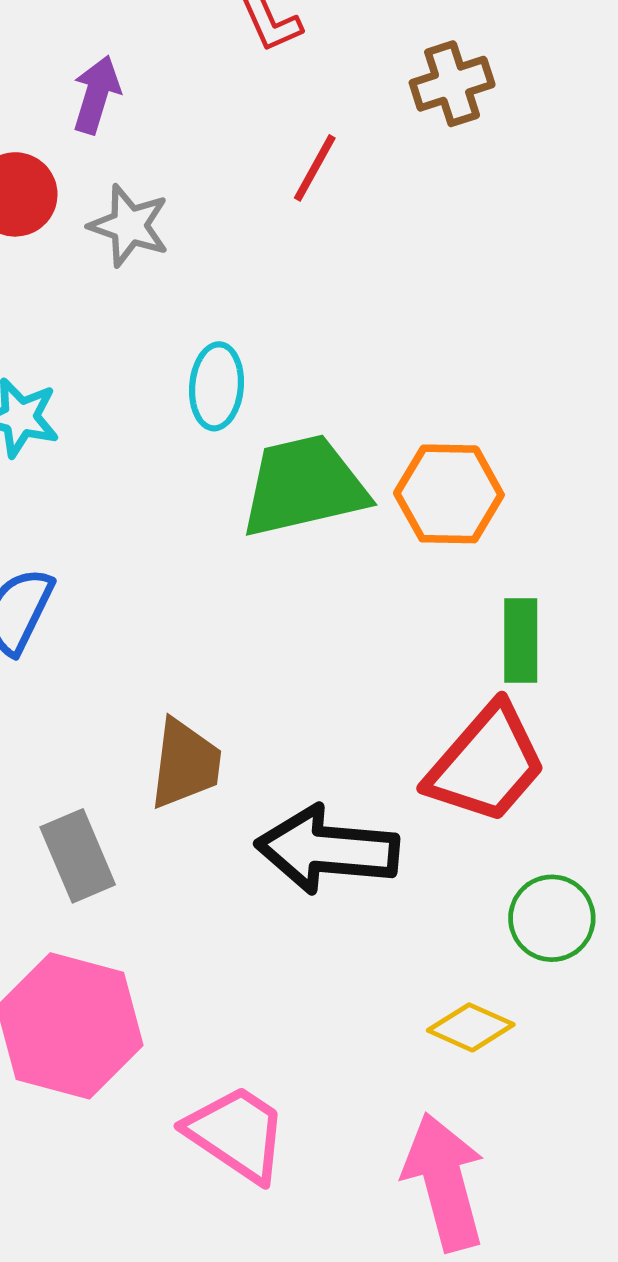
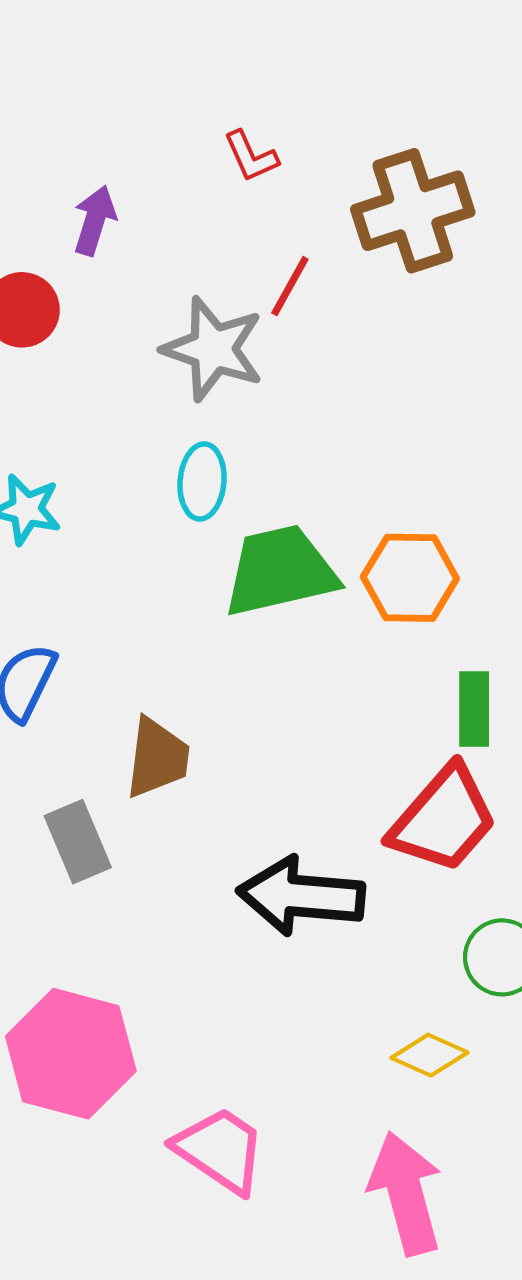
brown cross: (452, 84) -> (413, 211), size x1.6
gray star: (129, 226) -> (213, 349), moved, size x1.4
brown trapezoid: (185, 764) -> (157, 758), moved
gray rectangle: (78, 856) -> (78, 842), moved

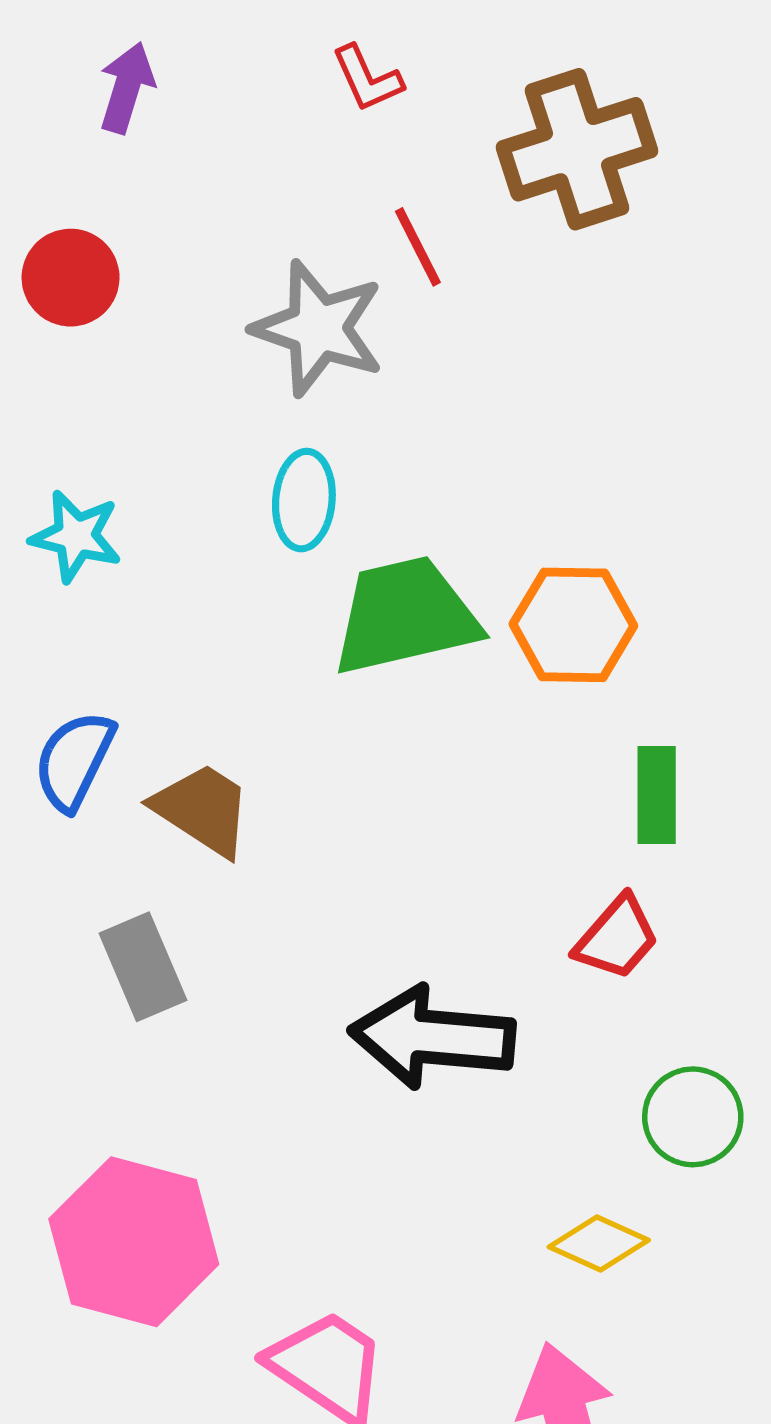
purple arrow: (95, 221) -> (127, 88), moved
red line: (290, 286) -> (418, 247), turned -56
brown trapezoid: (157, 758) -> (203, 809), moved, turned -64
red trapezoid: (443, 819) -> (617, 938), size x0.6

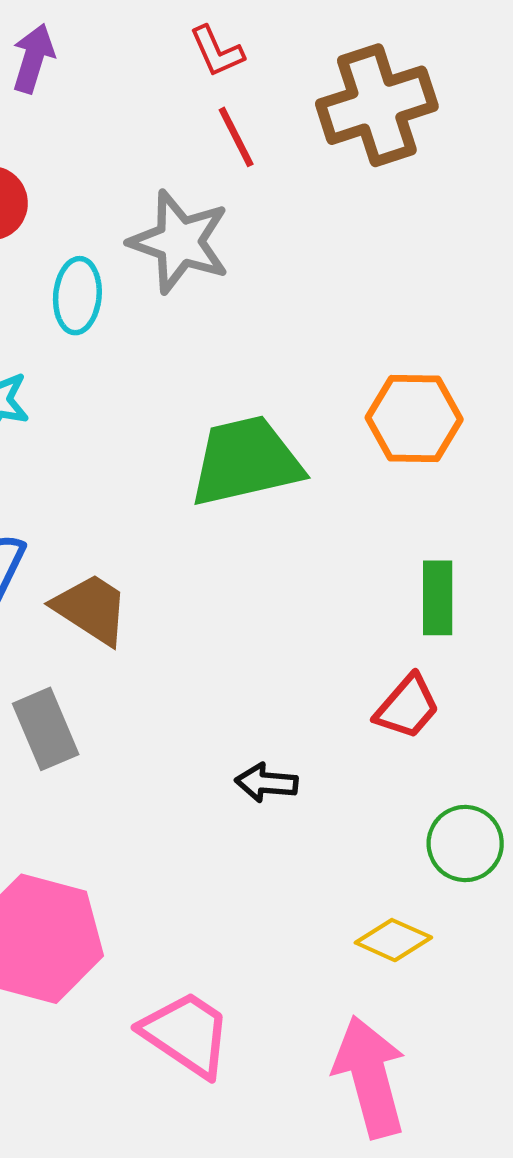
red line: (418, 247) -> (236, 137), moved
cyan ellipse: (304, 500) -> (77, 296), moved
orange hexagon: (573, 625) -> (414, 418), moved
black arrow: (432, 1037) -> (266, 783), size x0.5

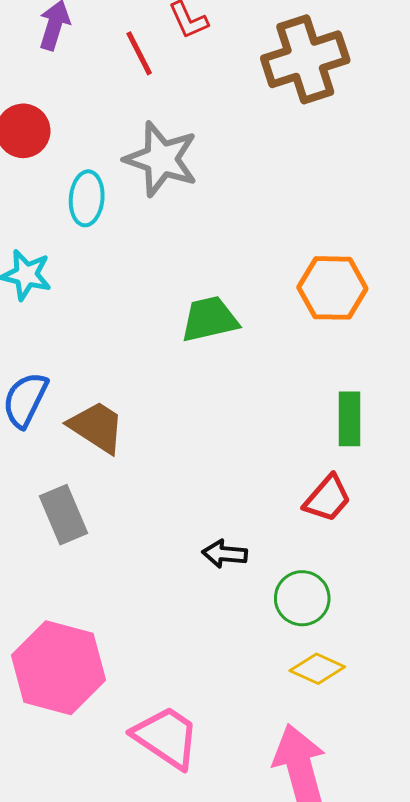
red line: (236, 137) -> (139, 53), moved
green trapezoid: (246, 461) -> (210, 319), size x0.7
green circle: (465, 843) -> (302, 598), moved

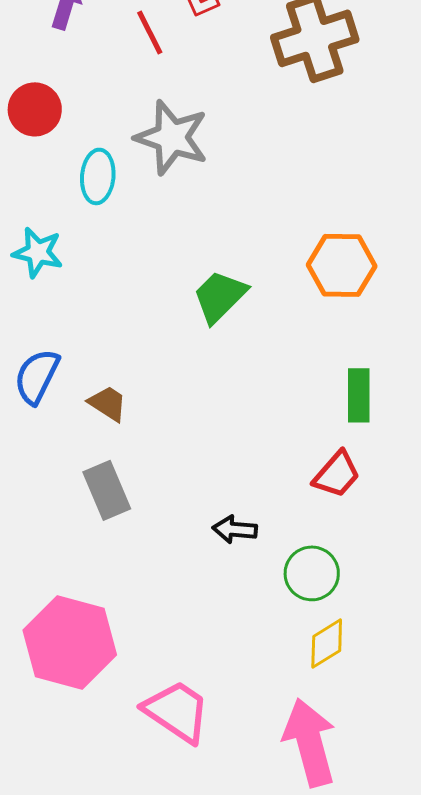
green trapezoid: (210, 319) -> (220, 296), turned -32
brown trapezoid: (97, 427) -> (108, 403), size x0.7
gray rectangle: (63, 515) -> (107, 490), moved
yellow diamond: (317, 669) -> (327, 643), turned -56

